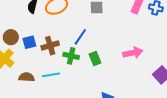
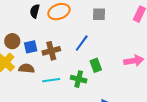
green cross: (71, 56) -> (79, 79), moved
brown semicircle: (27, 77) -> (27, 68), moved

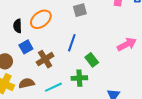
blue square: (31, 47) -> (26, 47), moved

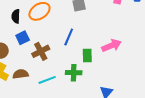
pink arrow: (127, 44) -> (112, 46), moved
green rectangle: (92, 60) -> (87, 56), turned 32

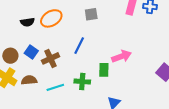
black semicircle: (16, 16) -> (27, 22), turned -104
blue square: (23, 38) -> (31, 52), moved, turned -32
green rectangle: (87, 56) -> (104, 70), moved

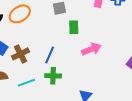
blue line: (79, 46) -> (50, 55), moved
green rectangle: (104, 70) -> (74, 27), moved

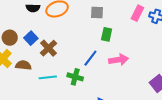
brown cross: (20, 54) -> (49, 48), turned -30
blue line: (50, 55) -> (90, 58), moved

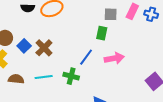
gray square: (97, 13) -> (111, 14), moved
blue square: (31, 38) -> (24, 46), moved
brown semicircle: (23, 65) -> (16, 79), moved

